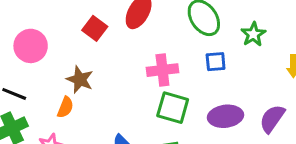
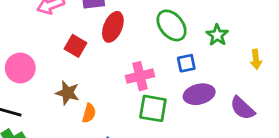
orange semicircle: (65, 107) -> (89, 113), moved
purple ellipse: (225, 116) -> (199, 94), moved
purple semicircle: (272, 119) -> (242, 108), turned -76

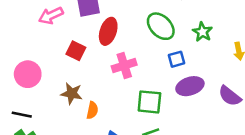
pink cross: (140, 76) -> (124, 65), moved

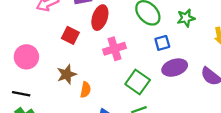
green star: (202, 32) -> (186, 18), turned 30
brown star: (72, 93) -> (67, 74), turned -30
green square: (149, 102) -> (138, 82), turned 30

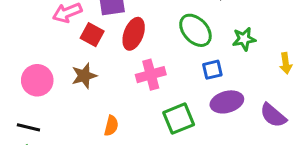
red square: (70, 35) -> (92, 35), moved
brown star: (67, 74) -> (84, 76), moved
green square: (138, 82) -> (179, 119), turned 30

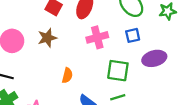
blue square: (212, 70) -> (133, 35), moved
green square: (179, 119) -> (118, 71), turned 30

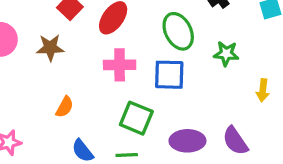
blue square: (133, 35) -> (169, 75), size x1.5
purple ellipse: (154, 58) -> (187, 141), moved

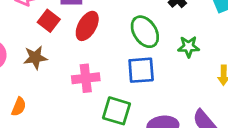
pink cross: (120, 65) -> (86, 78), moved
orange semicircle: (65, 107) -> (19, 107), moved

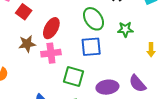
red ellipse: (87, 26) -> (51, 28), moved
brown star: (35, 58) -> (27, 44), moved

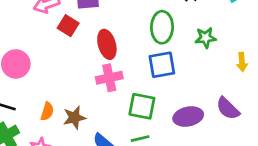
green ellipse: (94, 19) -> (162, 27), turned 40
red ellipse: (51, 28) -> (107, 44), turned -40
brown star: (27, 44) -> (74, 118), moved

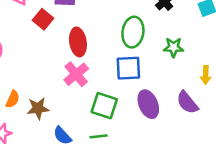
pink cross: (109, 78) -> (76, 74), turned -35
purple semicircle: (228, 108) -> (187, 102), moved
purple ellipse: (188, 117) -> (148, 104), moved, turned 72

